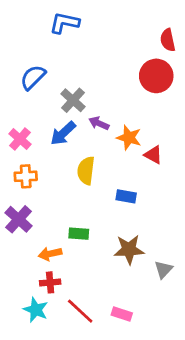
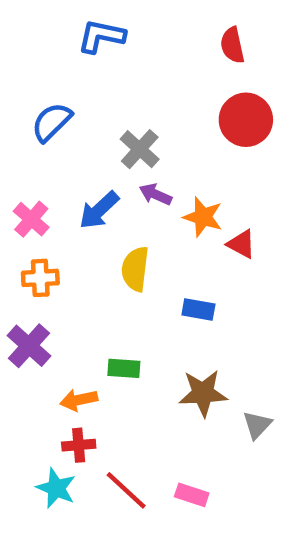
red semicircle: (168, 40) -> (232, 45), moved
gray cross: (73, 100) -> (140, 149), moved

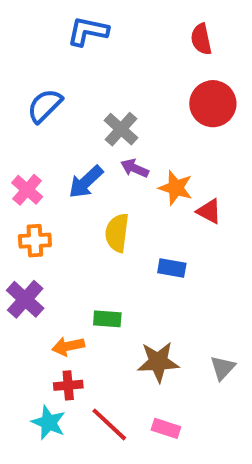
brown star: (203, 393) -> (158, 362), moved

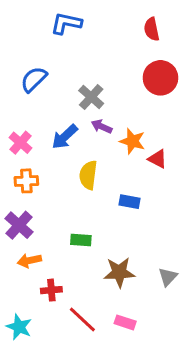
orange arrow: (68, 346) -> (29, 261), moved
cyan star: (49, 423) -> (19, 327), moved

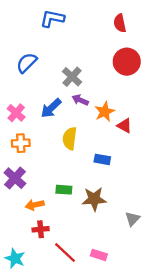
orange star: (132, 141) -> (105, 112), turned 30
orange arrow: (29, 261) -> (35, 205), moved
brown star: (119, 272) -> (94, 199), moved

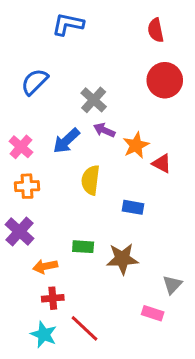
pink rectangle: (99, 255) -> (153, 313), moved
cyan star: (15, 258) -> (44, 334), moved

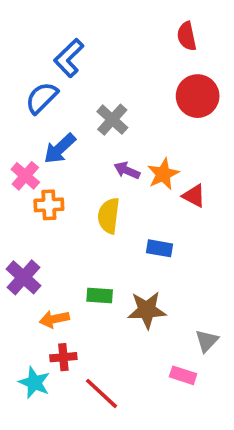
blue L-shape: (68, 24) -> (69, 58), moved, turned -56
purple arrow: (104, 130) -> (127, 170), moved
blue arrow: (66, 141) -> (60, 149), moved
orange cross: (27, 186) -> (49, 205), moved
cyan star: (44, 334) -> (34, 383), moved

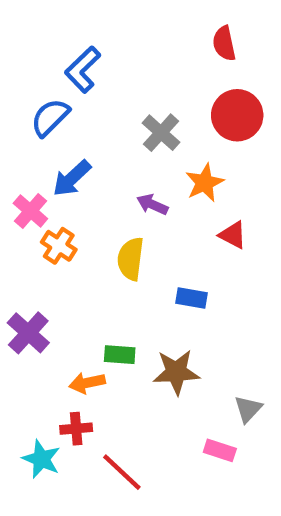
gray cross: (112, 120) -> (161, 133), moved
orange star: (163, 174) -> (205, 183), moved
orange cross: (49, 205) -> (59, 246), turned 36
orange arrow: (54, 319) -> (87, 383), moved

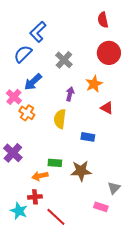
gray cross: (161, 133) -> (64, 60), moved
purple arrow: (152, 204) -> (70, 94), turned 80

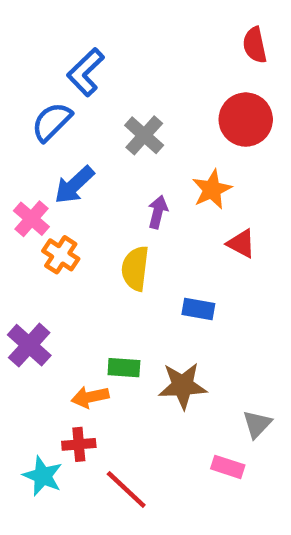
red semicircle: (103, 20) -> (255, 45), moved

